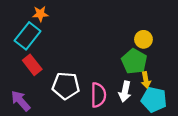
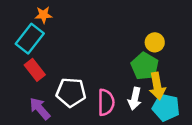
yellow arrow: (146, 80) -> (157, 86), size x1.5
purple arrow: (21, 101) -> (40, 109), moved

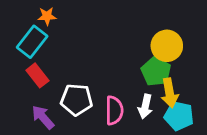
yellow circle: (155, 42) -> (167, 46), size x1.5

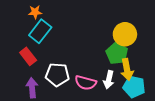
cyan rectangle: (32, 42) -> (40, 31), moved
pink semicircle: (114, 110) -> (86, 83), turned 105
purple arrow: (43, 117) -> (32, 88), turned 36

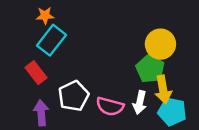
white pentagon: (57, 75) -> (74, 96), turned -30

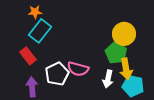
pink semicircle: (110, 106) -> (78, 69), moved

